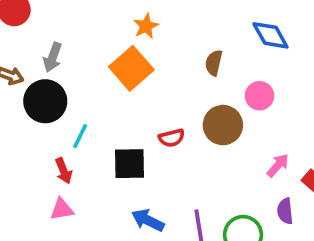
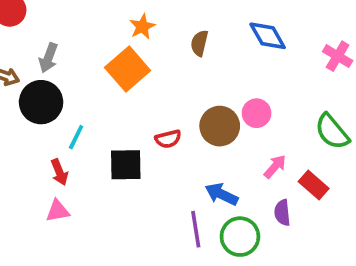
brown semicircle: (214, 63) -> (199, 43), moved
pink circle: (260, 96) -> (257, 113), moved
blue arrow: (148, 220) -> (222, 194), moved

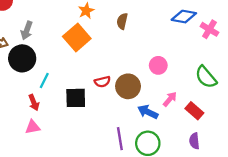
blue diamond: (268, 36) -> (184, 17), moved, turned -50
brown circle: (220, 126) -> (128, 86), moved
blue arrow: (222, 194) -> (148, 112), moved
purple semicircle: (282, 213) -> (194, 141), moved

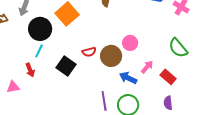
black circle: (22, 58) -> (40, 29), moved
pink circle: (158, 65) -> (130, 43), moved
black square: (76, 98) -> (66, 66), turned 36
pink triangle: (33, 127) -> (13, 87), moved

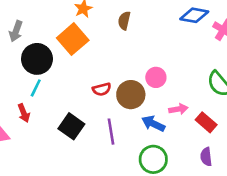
black square: (66, 66) -> (71, 126), moved
pink arrow: (147, 67) -> (178, 109), turned 40
purple line: (104, 101) -> (111, 132), moved

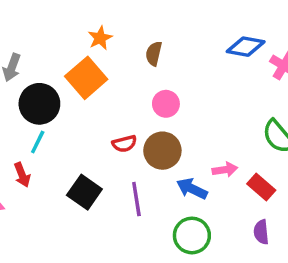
pink circle: (156, 77) -> (166, 104), moved

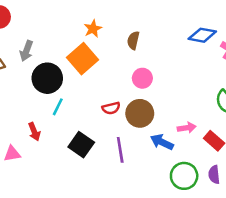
cyan line: (38, 142) -> (58, 107), moved
green circle: (192, 235) -> (184, 176), moved

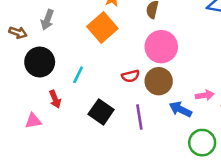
black circle: (47, 78) -> (40, 62), moved
pink circle: (142, 78) -> (161, 47), size x1.6

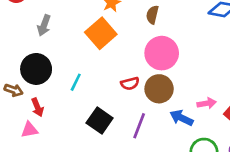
brown arrow: (18, 33) -> (14, 90), moved
red arrow: (55, 99) -> (37, 107), moved
purple line: (139, 117) -> (139, 126), turned 30

